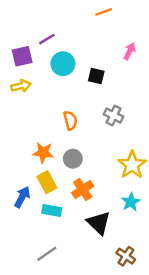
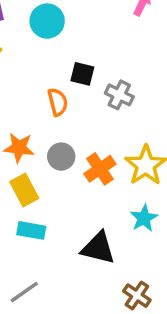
black square: (96, 76) -> (82, 74), moved
orange cross: (83, 190) -> (100, 169), moved
black triangle: (99, 223) -> (98, 248), turned -30

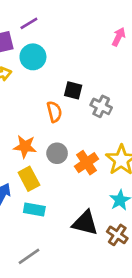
cyan circle: (47, 21) -> (33, 57), moved
brown cross: (137, 296) -> (117, 235), moved

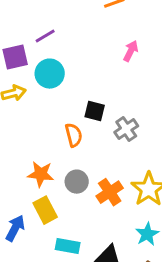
pink arrow: (119, 37) -> (131, 51), moved
gray cross: (101, 106) -> (126, 129), turned 30
cyan rectangle: (34, 209) -> (68, 246), moved

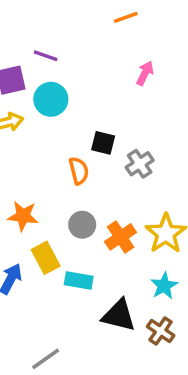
purple line: (45, 36) -> (46, 56), turned 50
orange star: (41, 174) -> (23, 216), moved
cyan rectangle: (68, 246) -> (79, 280), moved

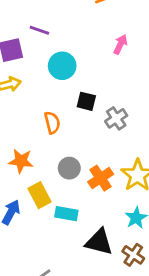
cyan circle: (51, 99) -> (62, 66), moved
orange semicircle: (79, 171) -> (52, 123), moved

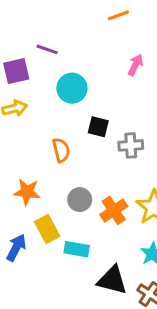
gray cross: (116, 118) -> (131, 145), turned 30

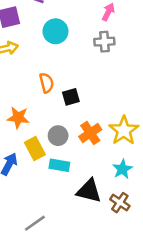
black square: (98, 127) -> (71, 97), moved, turned -30
gray cross: (131, 145) -> (104, 42), moved
gray circle: (80, 200) -> (58, 136), moved

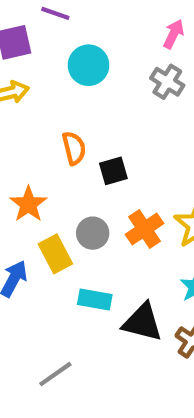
gray cross: (104, 42) -> (167, 82), turned 36
orange star: (18, 118) -> (28, 204), turned 30
cyan rectangle: (59, 165) -> (95, 299), moved

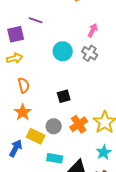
cyan circle: (89, 65) -> (63, 51), moved
orange semicircle: (74, 148) -> (24, 85), moved
yellow rectangle: (55, 254) -> (36, 136), turned -36

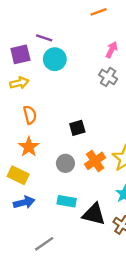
cyan circle: (63, 51) -> (55, 59), moved
yellow rectangle: (36, 136) -> (18, 175), moved
blue arrow: (16, 148) -> (24, 202), moved, turned 48

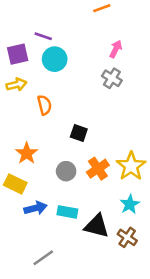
orange semicircle: (30, 115) -> (44, 105), moved
black square: (77, 128) -> (79, 133), turned 35
blue arrow: (24, 202) -> (36, 208), moved

